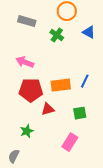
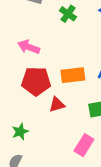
green star: (27, 131) -> (20, 132), moved

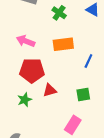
orange rectangle: (73, 75) -> (63, 44), moved
green star: (20, 132) -> (25, 100), moved

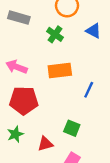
red triangle: (50, 90) -> (45, 144), moved
green square: (83, 94) -> (72, 128), moved, turned 32

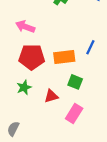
orange rectangle: (60, 70) -> (64, 57), moved

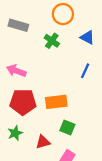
blue line: (90, 47) -> (85, 71), moved

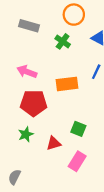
orange rectangle: (56, 102) -> (67, 84), moved

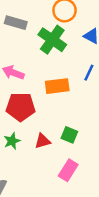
green cross: (63, 41) -> (52, 40), size x1.6
red triangle: (54, 143) -> (43, 141), moved

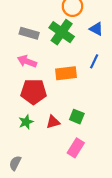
gray rectangle: (16, 23) -> (29, 33), moved

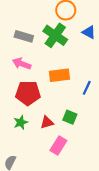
blue line: (94, 61) -> (87, 88), moved
pink rectangle: (76, 148) -> (58, 145), moved

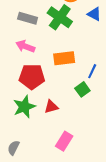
green square: (70, 117) -> (82, 89), moved, turned 32
green star: (21, 122) -> (24, 107), size x1.5
pink rectangle: (58, 145) -> (64, 141), moved

